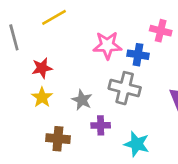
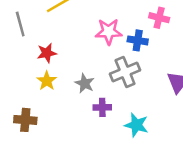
gray cross: (125, 88) -> (125, 72), turned -36
brown cross: (58, 139) -> (25, 120), moved

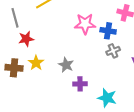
red star: (47, 53) -> (26, 39), moved
gray cross: (125, 72) -> (113, 51), moved, size x0.6
brown cross: (25, 120) -> (14, 68), moved

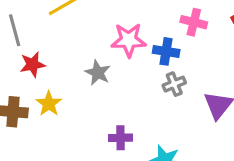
gray star: (66, 65) -> (98, 73), moved

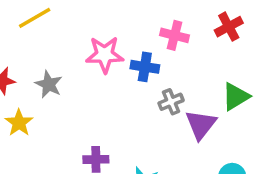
gray star: (98, 73) -> (49, 84), moved
gray cross: (174, 84) -> (171, 102), moved

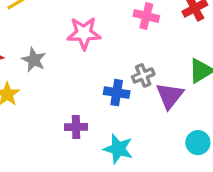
blue cross: (145, 67) -> (117, 93), moved

